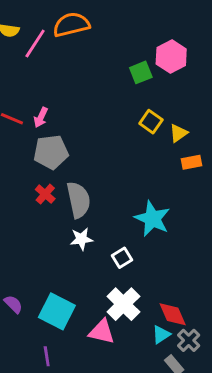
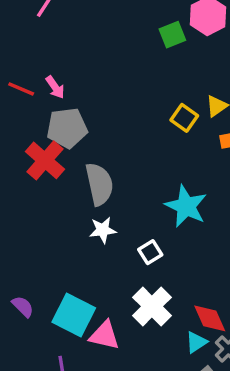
pink arrow: (41, 117) -> (55, 87), turned -60
yellow square: (151, 122) -> (184, 118), moved
red cross: (45, 194) -> (45, 160), moved, size x1.6
pink triangle: (102, 332) -> (104, 335), moved

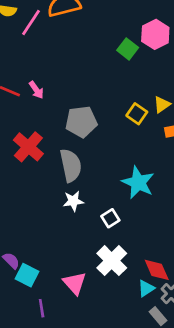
green square: (172, 35) -> (128, 49), turned -30
gray pentagon: (67, 128) -> (81, 122), moved
cyan square: (74, 315) -> (27, 275), moved, size x0.7
pink triangle: (104, 335) -> (75, 283), turned 35

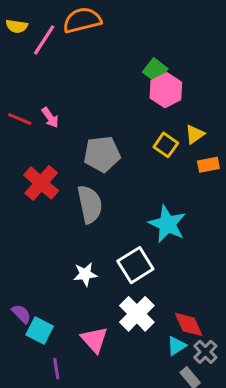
pink hexagon: (155, 34) -> (166, 90), moved
white star: (73, 201) -> (85, 274), moved
white square: (110, 218) -> (135, 265), size x1.6

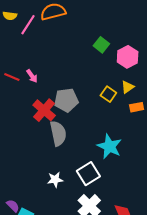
pink hexagon: (166, 90) -> (128, 57), moved
red cross: (41, 183) -> (44, 110), moved

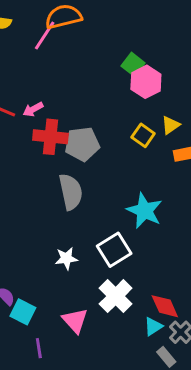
pink line: (28, 25) -> (45, 35), moved
pink hexagon: (128, 57) -> (146, 82), moved
pink arrow: (32, 76) -> (33, 109), turned 96
red cross: (44, 110) -> (50, 137), moved, turned -35

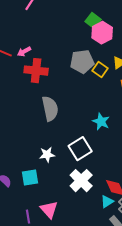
gray pentagon: (82, 144) -> (82, 62), moved
cyan star: (145, 211) -> (101, 122), size x0.7
cyan square: (23, 312) -> (30, 178), moved, turned -36
pink triangle: (75, 321) -> (49, 210), moved

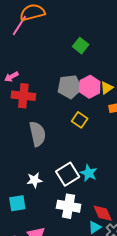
pink hexagon: (102, 33) -> (90, 87), moved
yellow square: (100, 70) -> (80, 120), moved
cyan star: (101, 122) -> (89, 173), moved
white cross: (81, 181) -> (69, 206), turned -35

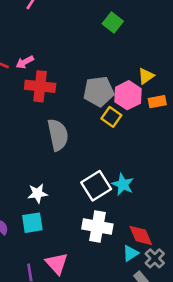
gray pentagon: (70, 87) -> (99, 91), moved
pink hexagon: (90, 87) -> (128, 95), moved
white star: (34, 180) -> (37, 193), moved

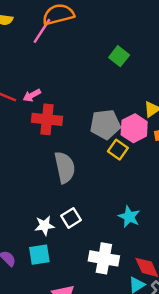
white square: (96, 186) -> (71, 218), moved, size x0.7

